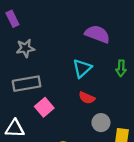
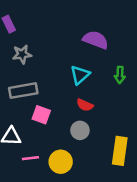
pink square: (44, 107) -> (41, 115), turned -30
gray circle: (101, 123) -> (80, 130), moved

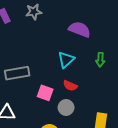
gray star: (22, 54) -> (34, 12), moved
pink square: (41, 115) -> (45, 93), moved

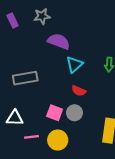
purple semicircle: (80, 29) -> (59, 41), moved
pink square: (45, 93) -> (55, 113), moved

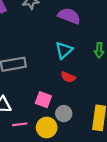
purple semicircle: (59, 41) -> (69, 16), moved
gray circle: (74, 113) -> (64, 114), moved

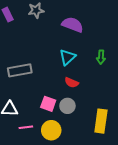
gray circle: (64, 114) -> (67, 106), moved

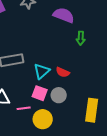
cyan triangle: (67, 57) -> (42, 71), moved
green arrow: (101, 57) -> (81, 38), moved
pink line: (26, 127) -> (24, 108), moved

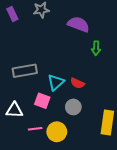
pink square: (40, 93) -> (42, 101), moved
pink line: (24, 108) -> (35, 129), moved

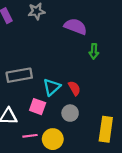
red semicircle: (77, 83) -> (74, 88), turned -144

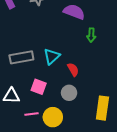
cyan triangle: (52, 87) -> (52, 56), moved

